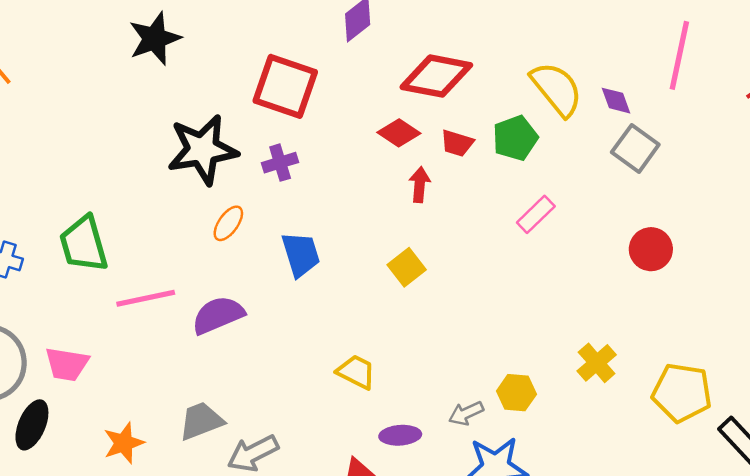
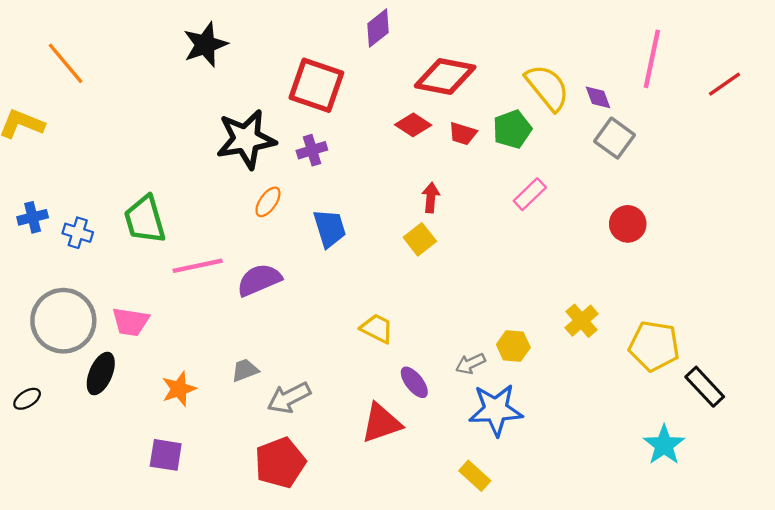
red arrow: (420, 185) -> (431, 197), moved
gray trapezoid: (201, 421) -> (245, 370), size x0.7
purple ellipse: (400, 435) -> (414, 382), turned 56

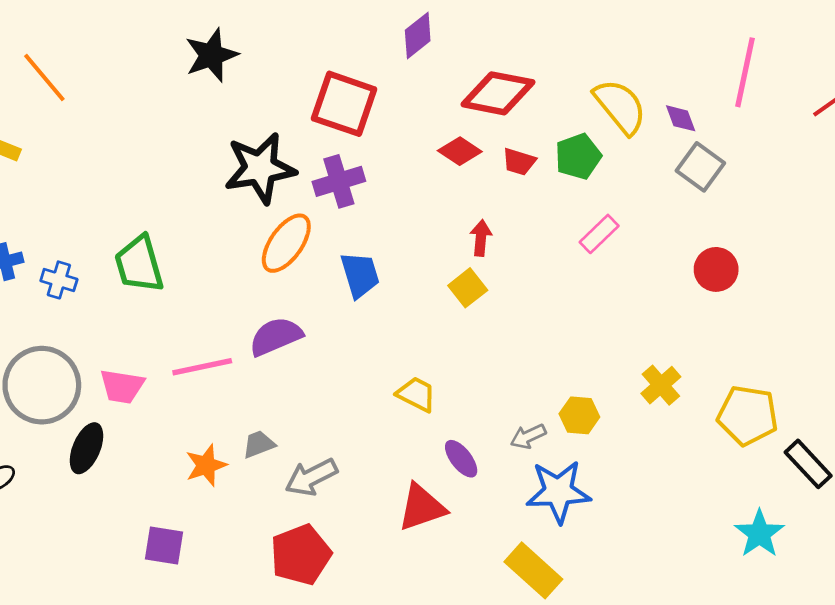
purple cross: (312, 150) -> (339, 181), size x1.4
orange ellipse: (268, 202) -> (286, 243), size x1.6
pink line: (198, 266) -> (202, 367), moved
orange star: (179, 389) -> (206, 465), moved
yellow rectangle: (475, 476) -> (533, 570), size x1.5

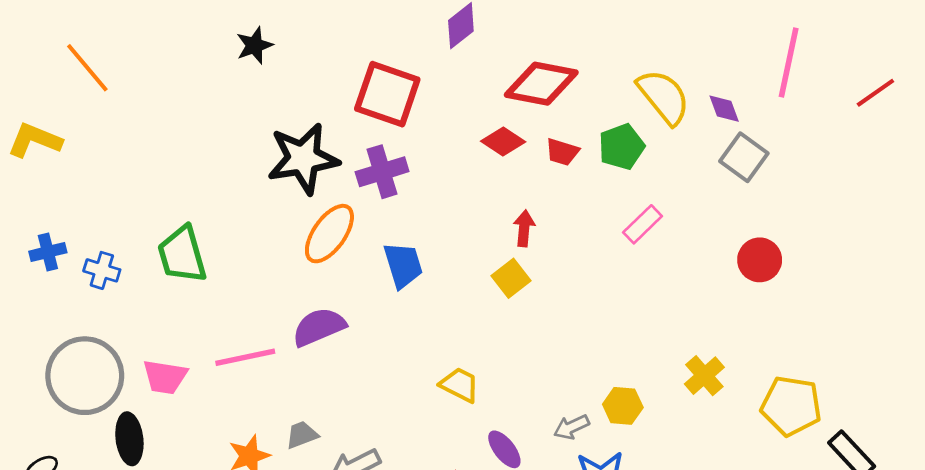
black star: (211, 55) -> (254, 45), size x0.7
black ellipse: (86, 448) -> (129, 439), turned -30

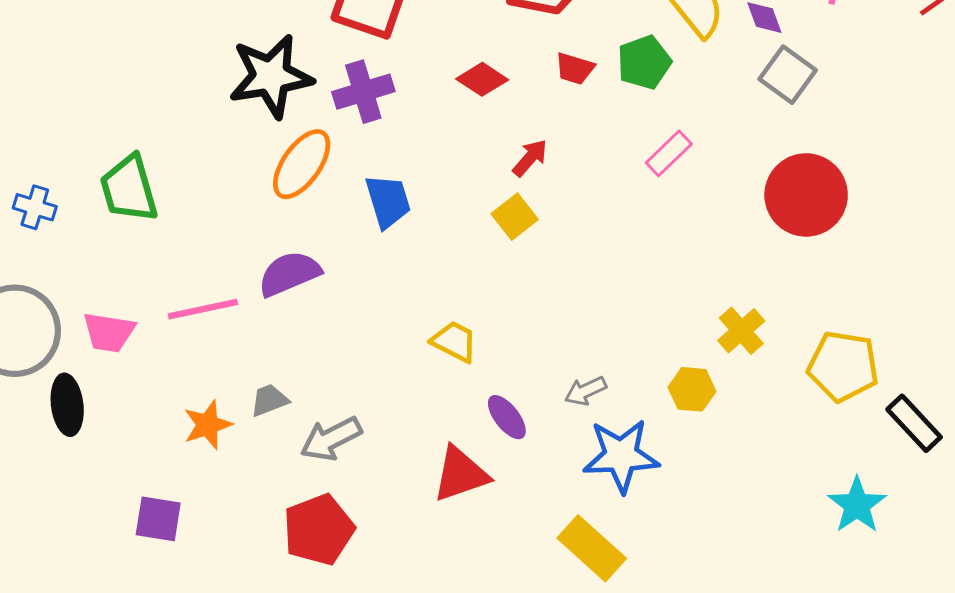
red diamond: (503, 141) -> (482, 79), moved
red arrow: (524, 228) -> (530, 158), turned 36
red circle: (760, 260) -> (806, 195), size x1.6
yellow hexagon: (623, 406) -> (692, 389), moved

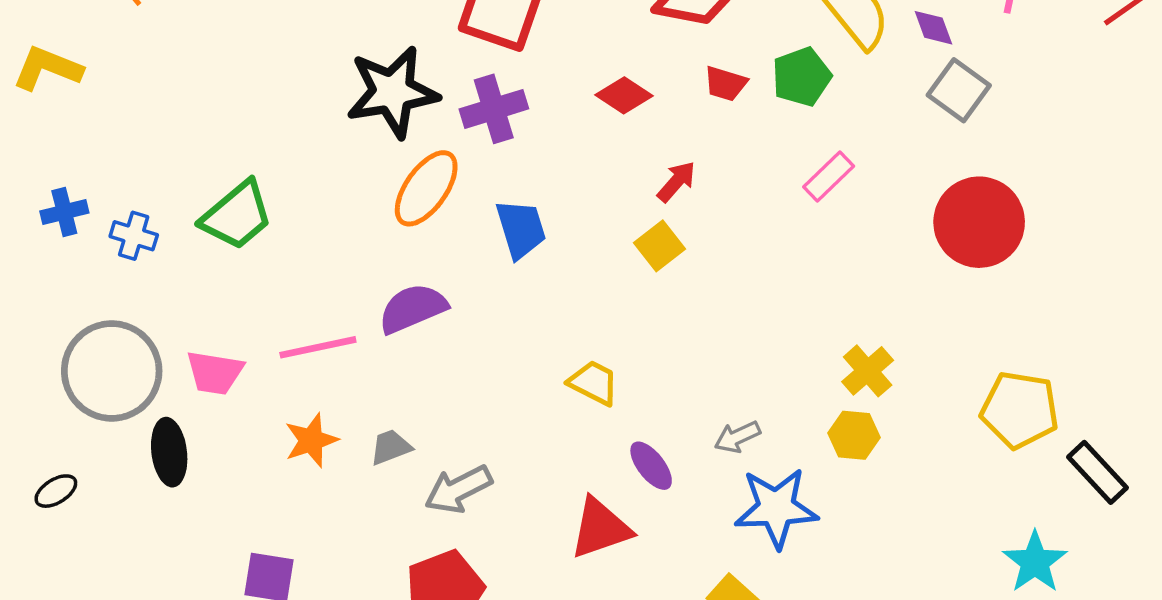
green trapezoid: (129, 189) -> (237, 215), turned -114
yellow cross: (741, 331) -> (868, 371), moved
orange star: (208, 425) -> (311, 440), moved

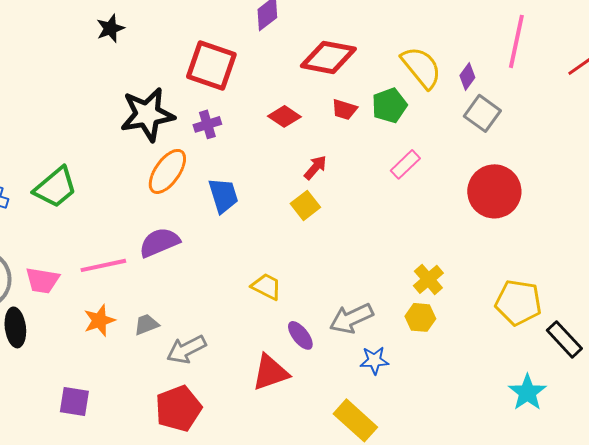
purple diamond: (933, 28) -> (467, 76), turned 56
purple cross: (494, 109) -> (207, 124), size x0.7
gray arrow: (737, 437) -> (351, 318), size x1.6
blue star: (776, 508) -> (374, 360), size x0.6

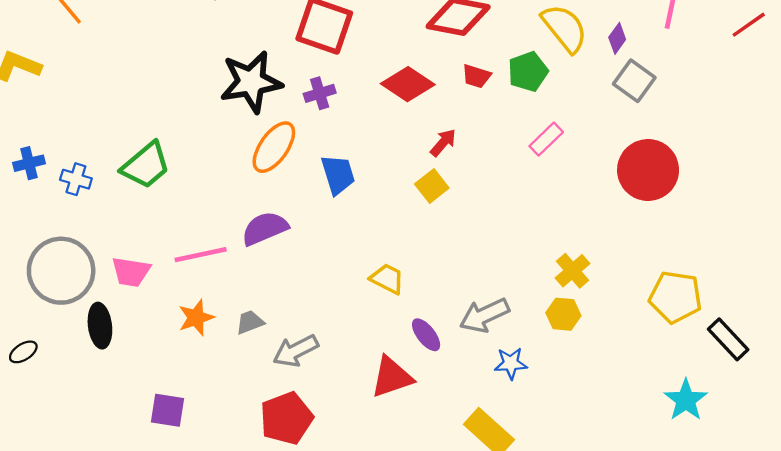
red diamond: (284, 116) -> (408, 84), size x1.4

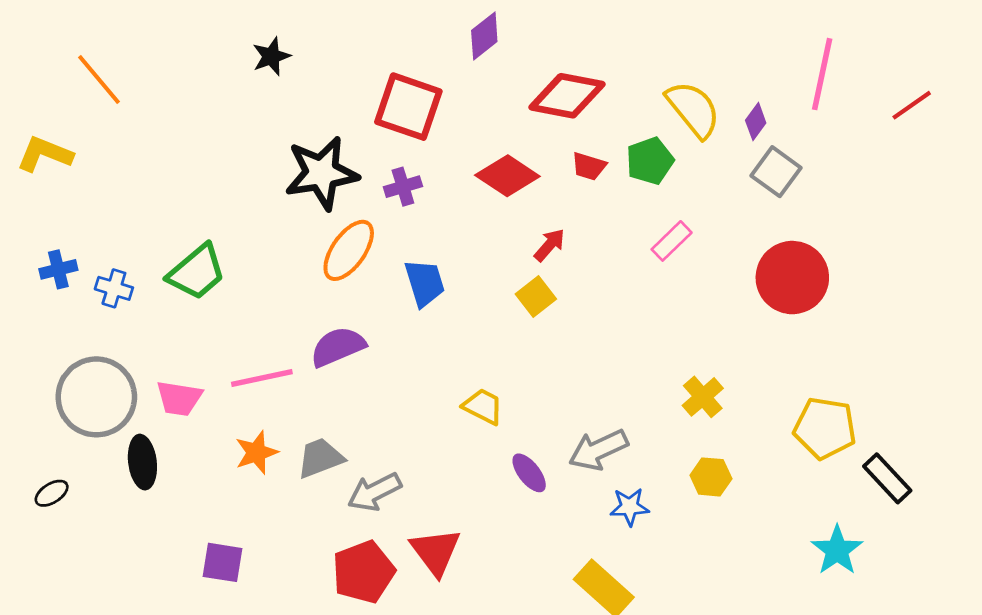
yellow hexagon: (563, 314) -> (711, 477), moved
gray trapezoid: (250, 322) -> (320, 458), size x1.4
red triangle: (392, 377) -> (435, 552), moved, turned -48

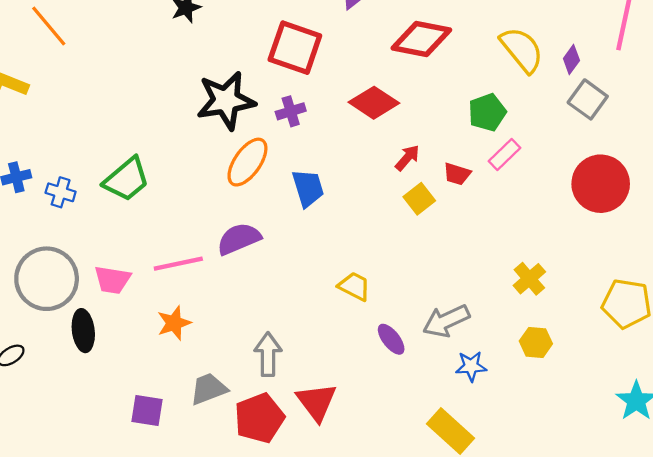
green pentagon: (650, 161) -> (487, 112), moved
red trapezoid: (589, 166) -> (457, 174), moved
yellow square: (536, 297) -> (419, 199), moved
gray trapezoid: (320, 458) -> (209, 389), moved
gray arrow: (374, 492) -> (268, 354), turned 117

